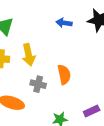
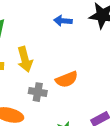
orange semicircle: (64, 75) -> (67, 79), turned 84

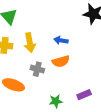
blue arrow: (63, 21) -> (61, 40), moved

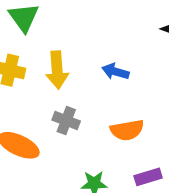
orange semicircle: (61, 61) -> (127, 130), moved

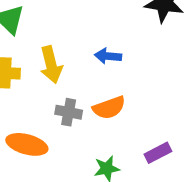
orange semicircle: (127, 130) -> (109, 108), moved

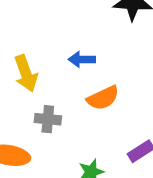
orange semicircle: (109, 108) -> (103, 98), moved

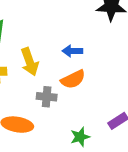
orange semicircle: (103, 98) -> (73, 79), moved

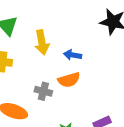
yellow arrow: (30, 62) -> (42, 42), moved

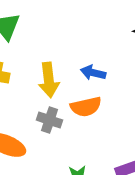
yellow arrow: (42, 42) -> (49, 80), moved

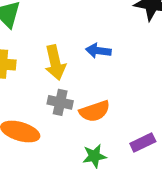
orange semicircle: (86, 107) -> (95, 111), moved

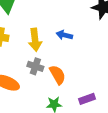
orange semicircle: (95, 111) -> (57, 75), turned -108

